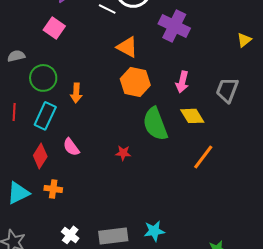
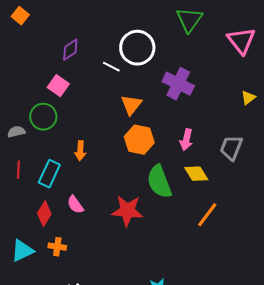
orange triangle: (127, 47) -> (131, 105), turned 40
gray semicircle: (16, 56) -> (16, 132), moved
green circle: (43, 78) -> (43, 117), moved
red star: (123, 153) -> (127, 211), size x2.0

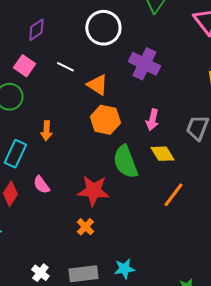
white line: (111, 67) -> (65, 67), moved
orange triangle: (131, 105) -> (97, 85), turned -35
orange cross: (57, 247) -> (85, 227), moved, turned 36

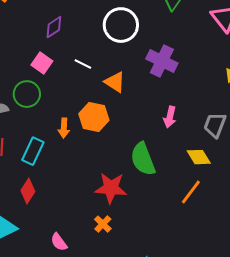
orange hexagon: (105, 120) -> (94, 117), moved
yellow diamond: (162, 154) -> (199, 157), moved
pink semicircle: (41, 185) -> (59, 242), moved

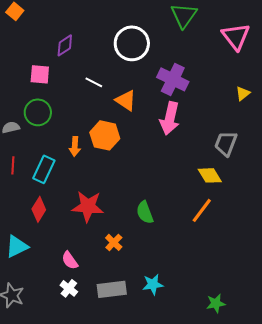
pink square: (42, 63) -> (40, 74), moved, turned -30
pink arrow: (170, 117) -> (170, 118), moved, size x1.5
green semicircle: (143, 159) -> (145, 212), moved, size x0.7
red star: (111, 188) -> (88, 206), moved

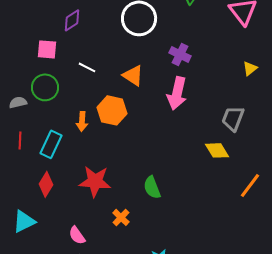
purple cross: (173, 79) -> (180, 54), size x0.7
white line: (94, 82) -> (87, 67), moved
orange line: (202, 210) -> (250, 185), moved

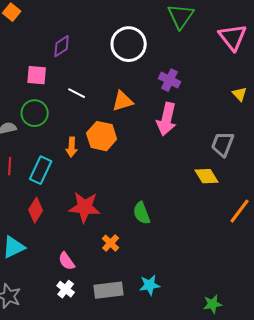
yellow triangle: (250, 68) -> (240, 94), turned -35
orange triangle: (133, 75) -> (123, 101), turned -50

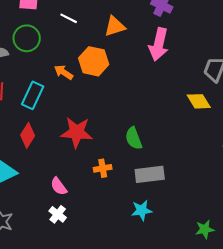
orange arrow: (72, 147) -> (64, 72), turned 120
orange cross: (111, 243) -> (103, 168), turned 36
gray rectangle: (109, 290) -> (150, 174), moved

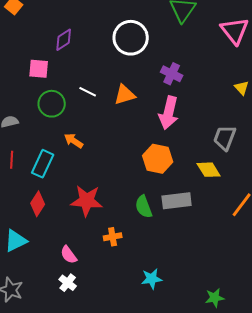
white line: (69, 18) -> (88, 92), moved
green circle: (27, 38) -> (52, 104), moved
orange hexagon: (94, 61) -> (158, 159), moved
gray rectangle: (150, 174) -> (177, 201), moved

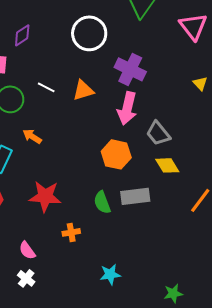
purple cross: (172, 74) -> (130, 69), size x1.4
gray trapezoid: (225, 138) -> (158, 133), moved, turned -60

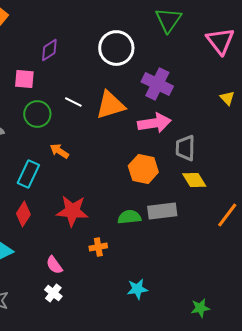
orange triangle: (83, 90) -> (110, 105), size x1.4
pink arrow: (127, 108) -> (154, 123), turned -112
gray trapezoid: (158, 133) -> (185, 148), turned 40
green semicircle: (102, 202) -> (129, 217), turned 105

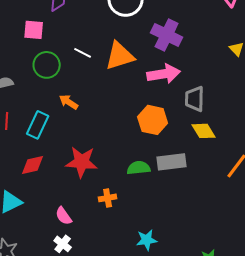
red diamond: (23, 214) -> (33, 165), turned 45

